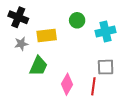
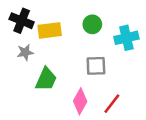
yellow rectangle: (47, 36) -> (50, 30), moved
gray square: (106, 67) -> (96, 66), moved
red line: (93, 86) -> (112, 104), turned 30

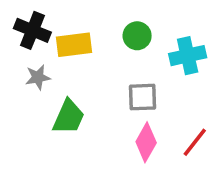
pink diamond: (80, 101) -> (146, 142), moved
red line: (112, 104) -> (195, 142), moved

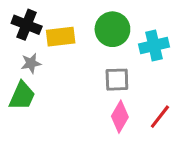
green circle: (137, 36) -> (112, 29), size x1.5
green trapezoid: (69, 117) -> (22, 96), moved

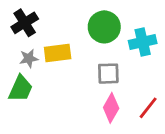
black cross: (27, 25) -> (25, 23), turned 36
yellow rectangle: (61, 37) -> (58, 53), moved

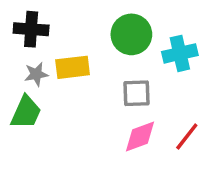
black cross: (25, 23) -> (31, 29), turned 36
pink diamond: (111, 108) -> (140, 137), turned 40

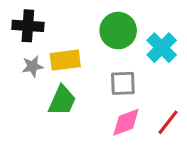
cyan cross: (180, 53) -> (162, 48), turned -32
green trapezoid: (26, 112) -> (62, 101), moved

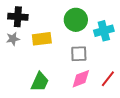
cyan cross: (162, 48) -> (104, 31), turned 30
gray star: (33, 66) -> (13, 39), moved
green trapezoid: (62, 101) -> (40, 82), moved

